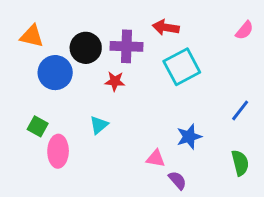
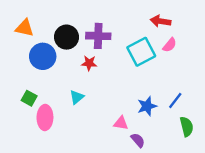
red arrow: (166, 27) -> (161, 21), moved
pink semicircle: (244, 30) -> (170, 45), moved
blue line: (240, 110) -> (175, 101), moved

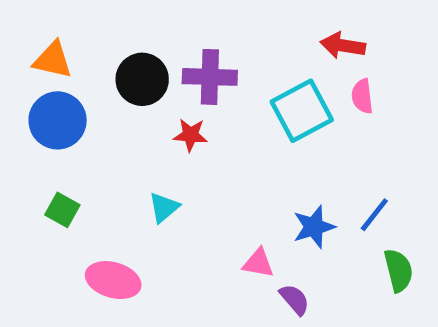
pink semicircle: (170, 45) -> (362, 96), turned 133
blue circle: (43, 56) -> (58, 120), moved
pink ellipse: (45, 118) -> (113, 280), moved, turned -75

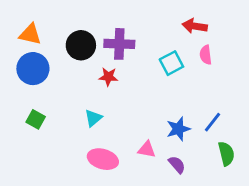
cyan square: (302, 111) -> (171, 63), size x0.7
pink ellipse: (113, 280) -> (103, 159), moved
purple semicircle: (294, 299) -> (177, 165), moved

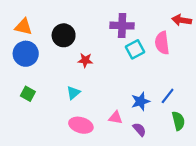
red arrow: (195, 26) -> (182, 20), moved
purple cross: (119, 44) -> (122, 26), moved
pink semicircle: (206, 55) -> (162, 43), size x1.5

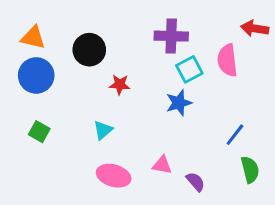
blue star: (140, 101) -> (179, 103), moved

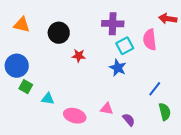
blue circle: (36, 75) -> (17, 66), moved
blue star: (179, 103) -> (118, 68), turned -30
cyan triangle: (103, 130) -> (48, 99), moved, turned 48

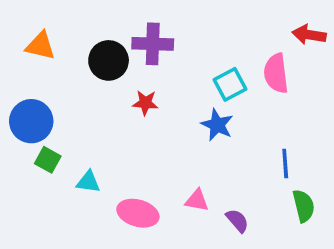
purple cross: (113, 24) -> (153, 44), moved
blue line: (155, 89) -> (285, 163), turned -42

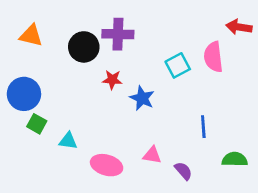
blue star: (217, 125) -> (142, 98), moved
blue line: (285, 163) -> (203, 127), moved
green semicircle: (304, 206) -> (235, 159), turned -75

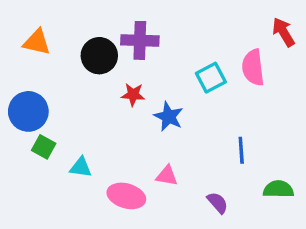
red arrow: (239, 27) -> (283, 32), turned 50
pink triangle: (152, 155) -> (167, 176), moved

